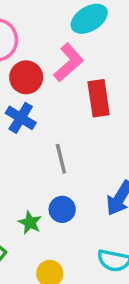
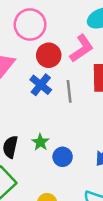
gray line: (61, 159) -> (69, 91), moved
green star: (30, 223) -> (40, 142), moved

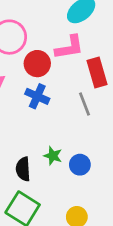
pink L-shape: (82, 48) -> (69, 47), turned 40
gray line: (69, 91) -> (85, 104), moved

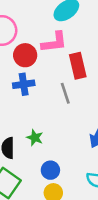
blue cross: (37, 96) -> (24, 84), turned -35
blue circle: (80, 165) -> (50, 170), moved

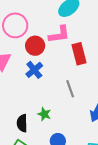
blue cross: (24, 84) -> (34, 70), turned -30
gray line: (65, 93) -> (70, 89), moved

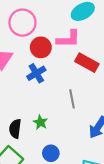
red rectangle: (79, 54) -> (87, 63), turned -55

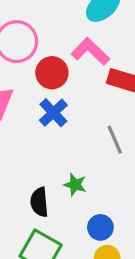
pink L-shape: (68, 39) -> (90, 51), turned -125

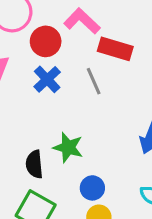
gray line: (115, 140) -> (94, 81), moved
green star: (75, 185) -> (68, 147), size x1.4

